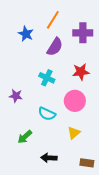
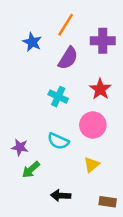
red star: (81, 72) -> (100, 89), turned -30
purple star: (16, 96) -> (20, 147), moved

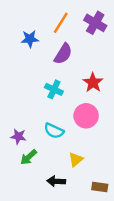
purple cross: (103, 41) -> (95, 23), moved, turned 30
blue star: (32, 42) -> (30, 39), turned -30
yellow triangle: (92, 165) -> (76, 159), moved

